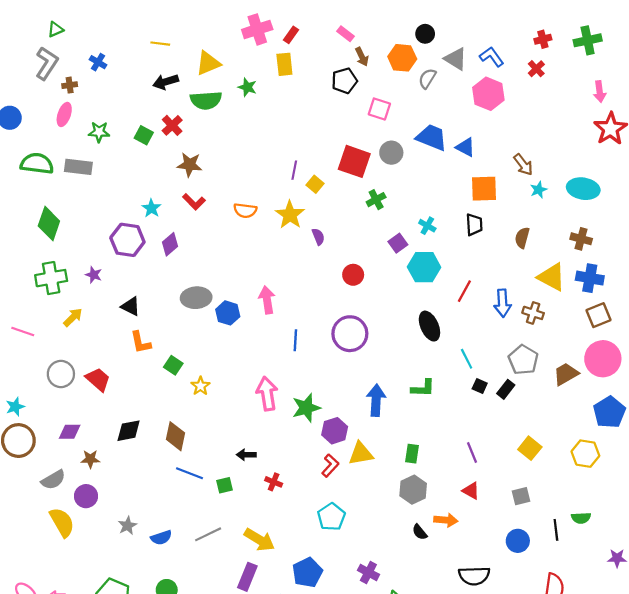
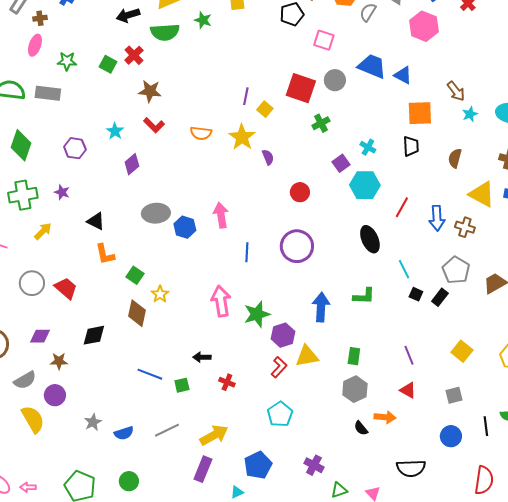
purple hexagon: (127, 240) -> (75, 148), moved, size x0.7
brown diamond: (175, 436) -> (137, 313), moved
yellow arrow: (259, 540) -> (214, 435), turned -60

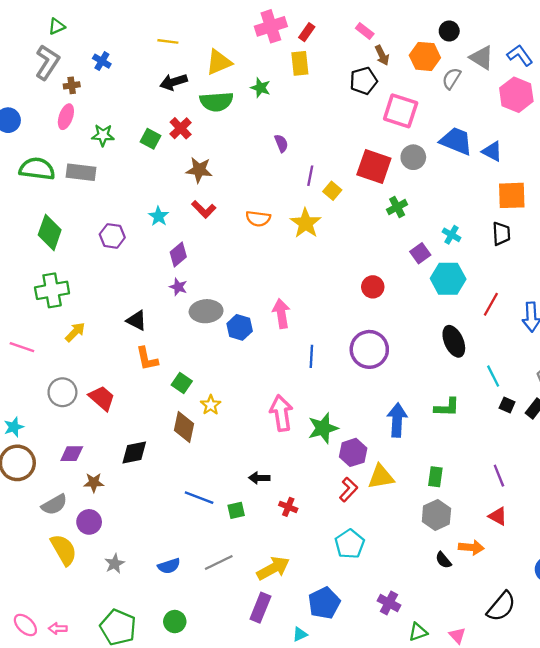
pink square: (324, 40) -> (401, 111), size x1.4
purple semicircle: (268, 157) -> (281, 143), moved
purple star: (62, 192) -> (178, 287), moved
gray star: (93, 422) -> (115, 564), moved
black semicircle: (411, 468) -> (501, 606), turned -48

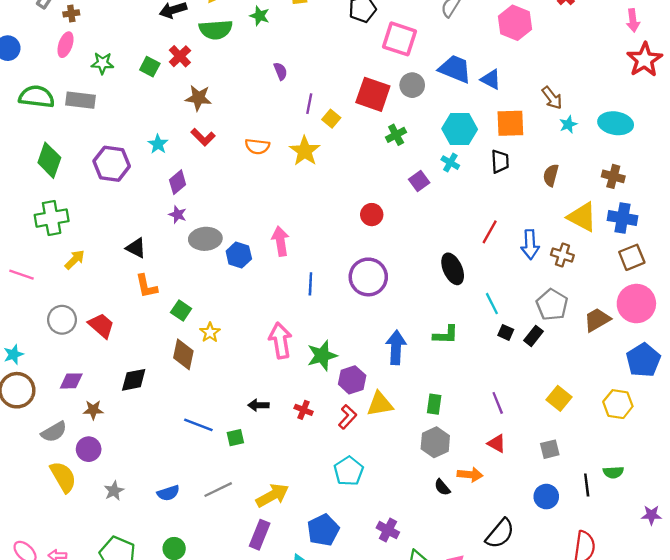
purple hexagon: (112, 236) -> (112, 164), size x1.4
cyan hexagon: (448, 279) -> (460, 129), moved
red cross: (288, 507) -> (304, 410), moved

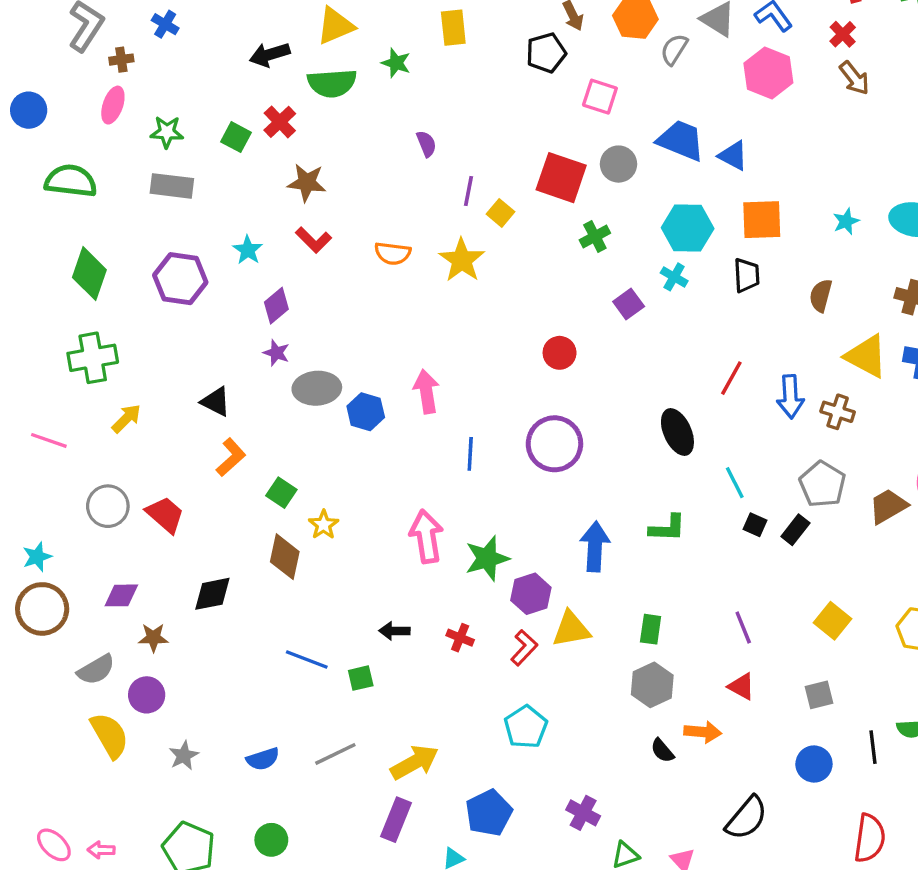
pink square: (399, 39) -> (600, 97), size x0.7
brown arrow: (552, 98) -> (854, 78), moved
gray rectangle: (81, 100) -> (172, 186), moved
orange L-shape: (146, 286) -> (231, 457), turned -120

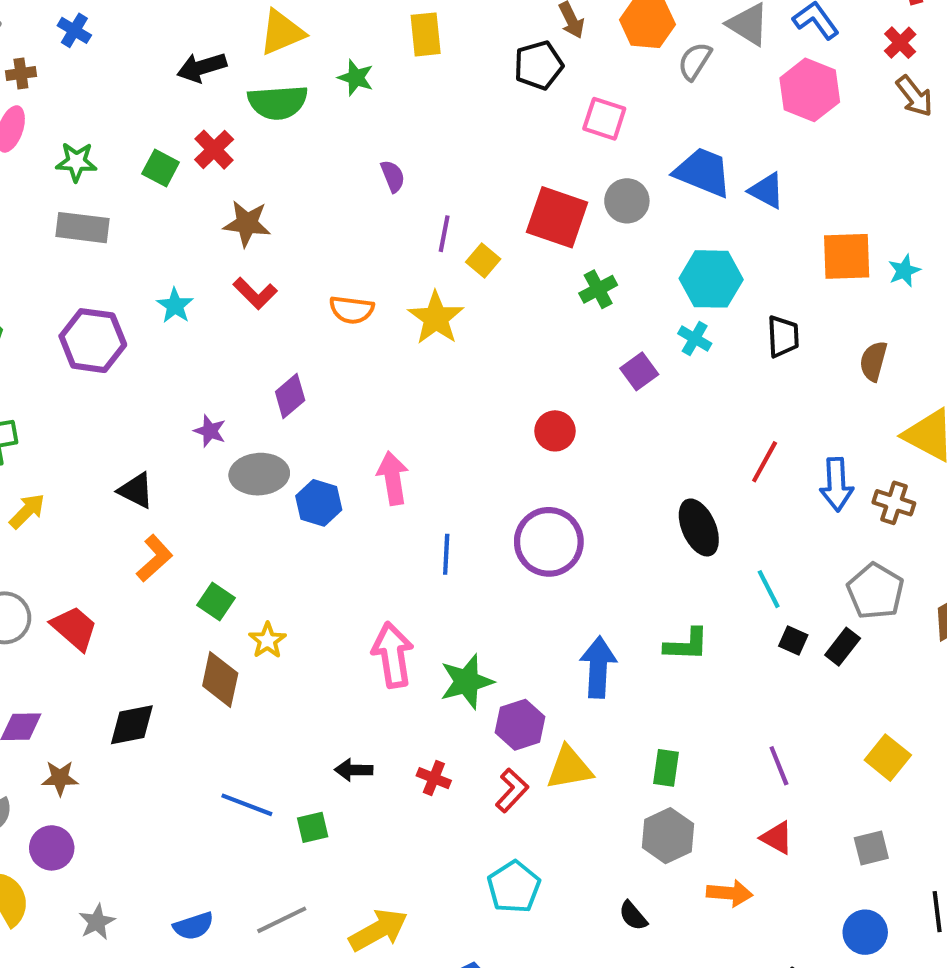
orange square: (762, 220) -> (847, 256), moved
purple diamond: (276, 306) -> (290, 396), moved
black semicircle: (662, 751) -> (633, 916), moved

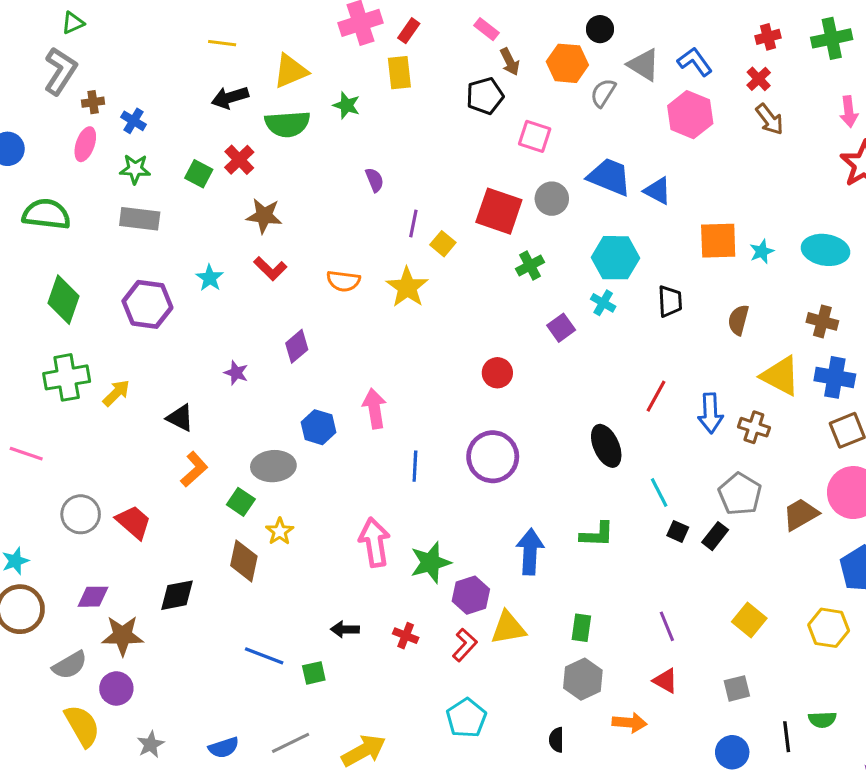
blue cross: (74, 30) -> (133, 121), moved
gray ellipse: (259, 474) -> (273, 466), moved
yellow arrow: (27, 511) -> (116, 393), moved
brown star: (60, 778) -> (123, 636), size x1.5
black semicircle: (633, 916) -> (556, 740), turned 40

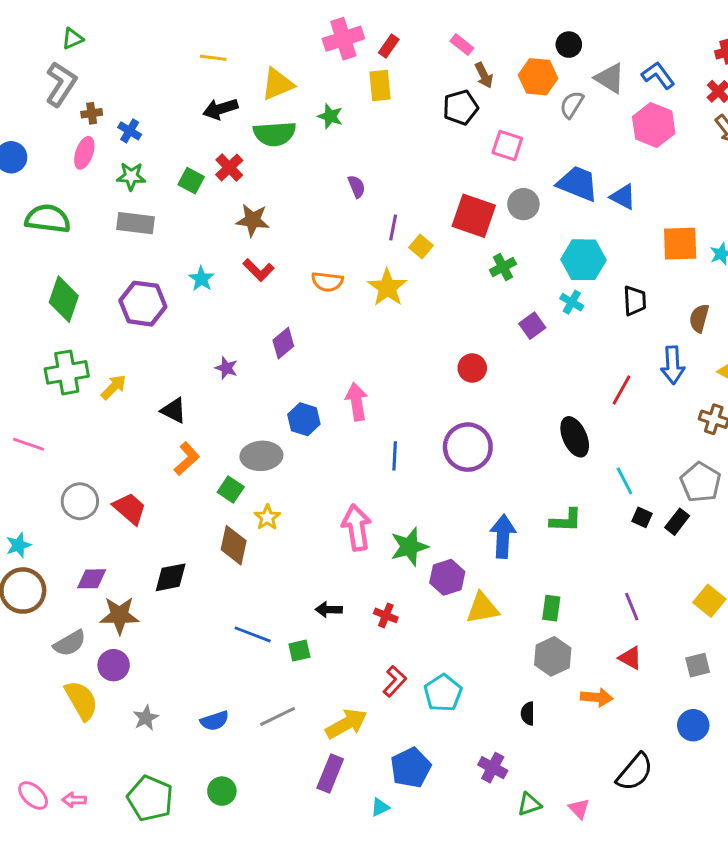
blue arrow: (710, 413) -> (673, 365), moved
red L-shape: (465, 645) -> (395, 681), moved

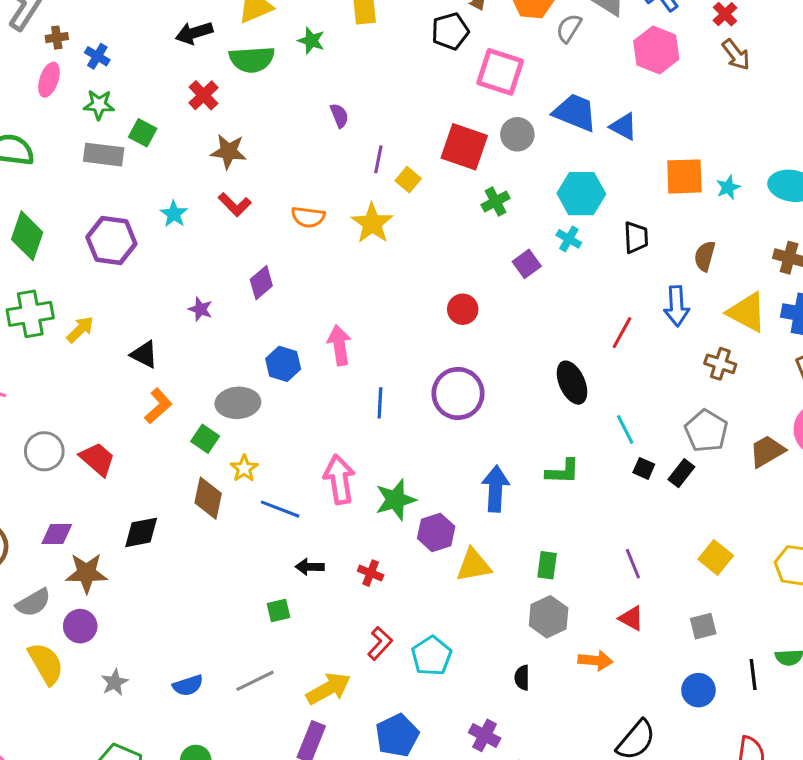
pink square: (507, 146) -> (500, 72), size x1.4
green square: (191, 181) -> (143, 133), moved
blue line: (253, 634) -> (280, 509), moved

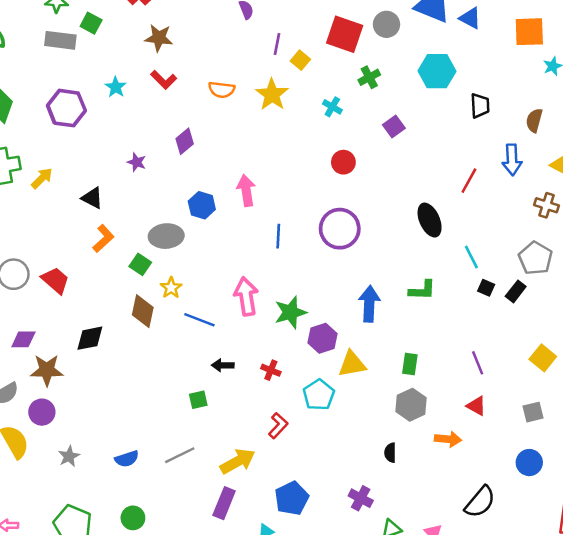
orange square: (684, 176) -> (529, 32), moved
cyan cross: (569, 239) -> (332, 107), moved
cyan pentagon: (431, 656) -> (319, 395), moved

